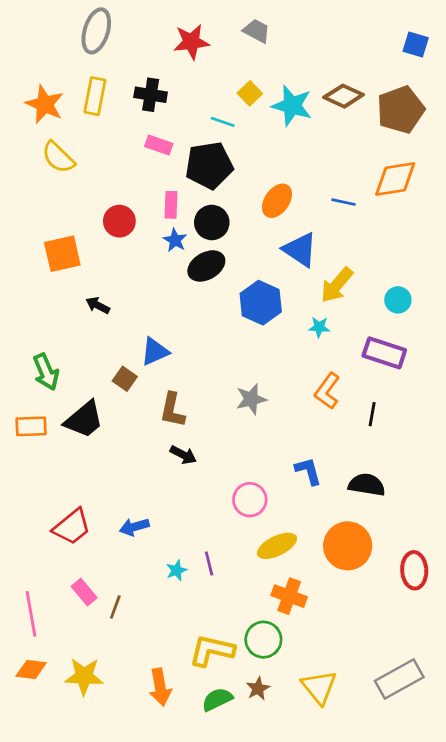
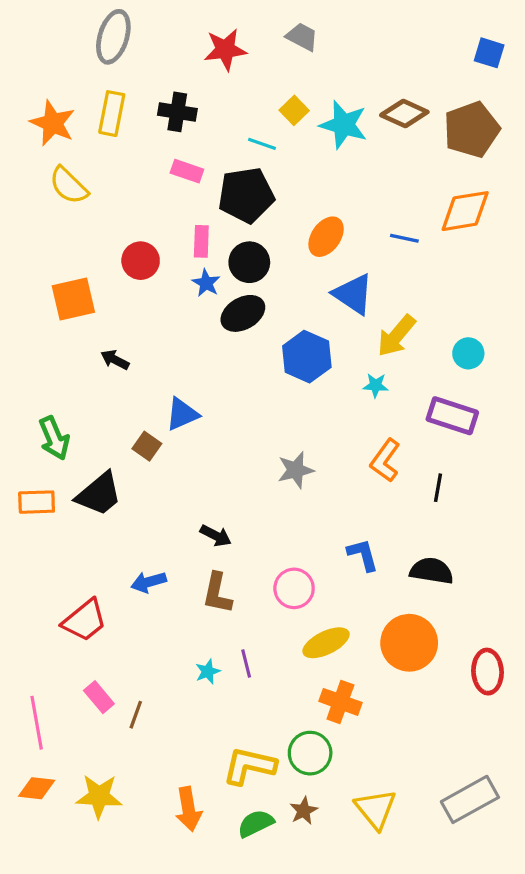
brown L-shape: (172, 410) -> (217, 593), moved
blue arrow: (134, 527) -> (149, 582), moved

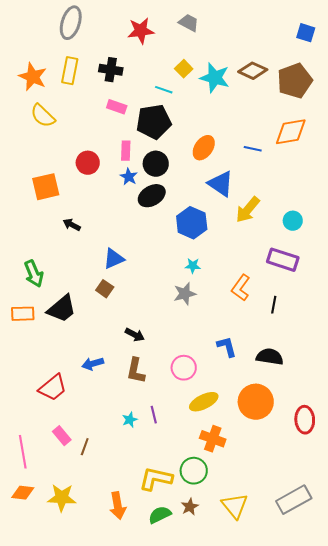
cyan star: (376, 385) -> (193, 266), moved
brown square: (147, 446) -> (105, 289), moved

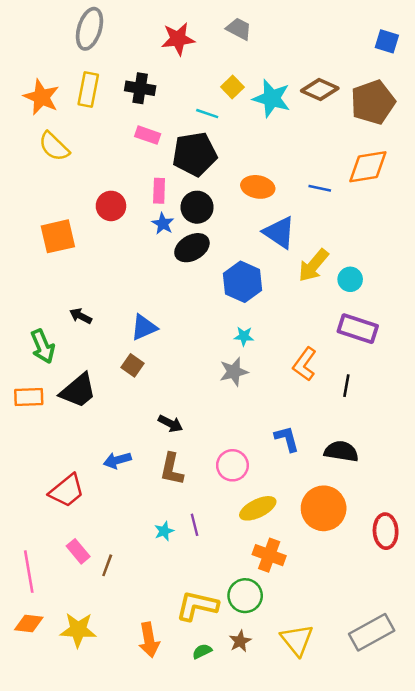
orange ellipse: (204, 148) -> (258, 187), turned 65
cyan circle: (293, 221) -> (350, 279), moved
black arrow: (72, 225) -> (81, 316), moved
green semicircle: (160, 515) -> (202, 651), size x0.7

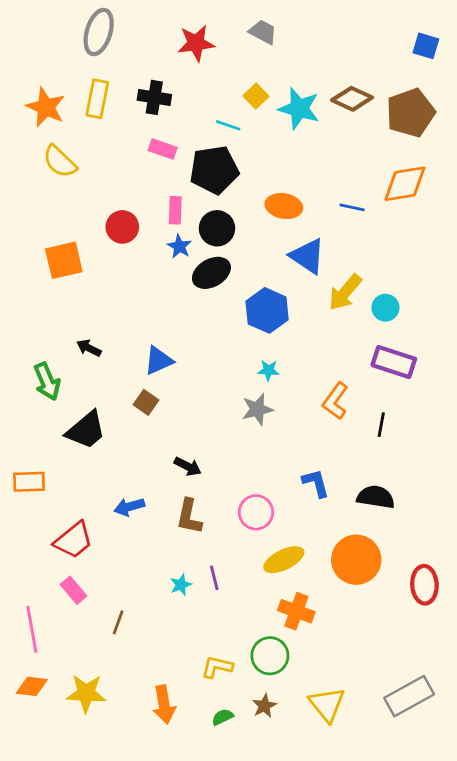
orange rectangle: (29, 397) -> (29, 482), moved
pink rectangle: (78, 551) -> (74, 590), moved
yellow L-shape: (197, 606) -> (217, 667), size x0.7

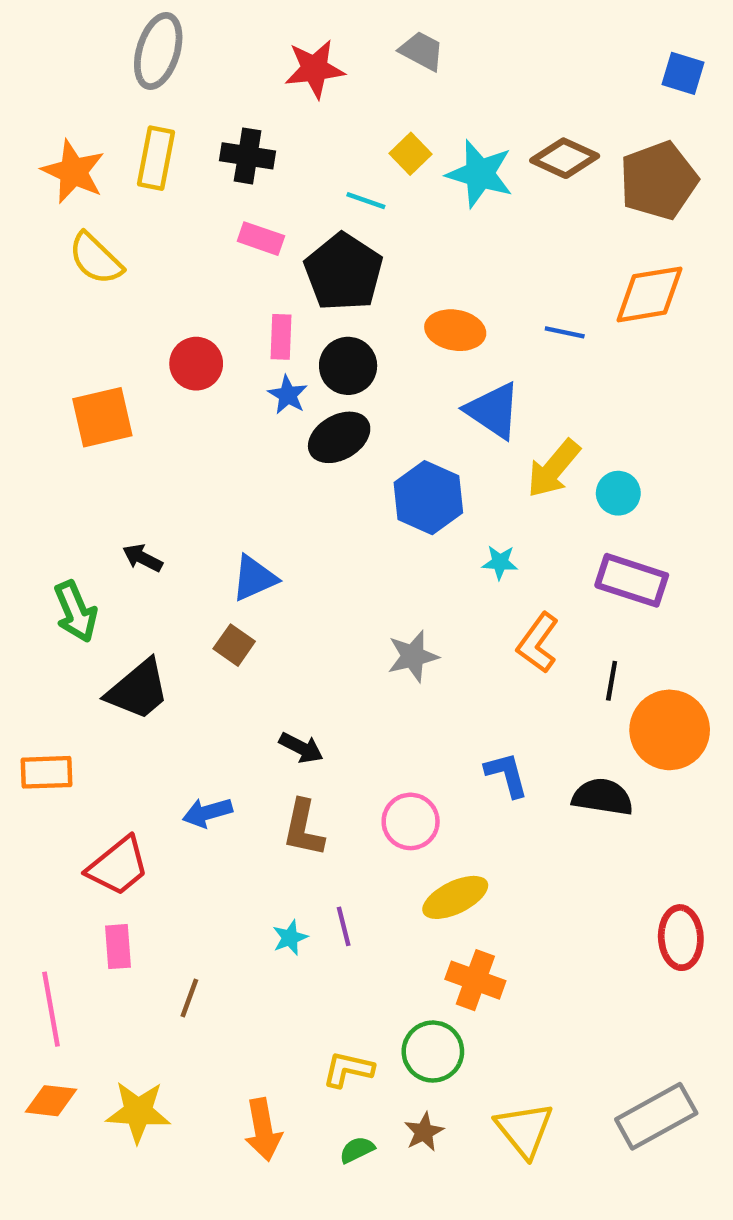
black pentagon: (214, 170) -> (344, 272), turned -30
cyan star: (269, 370) -> (500, 562), moved
orange circle: (356, 560) -> (670, 730), moved
pink rectangle: (74, 590) -> (118, 947), turned 36

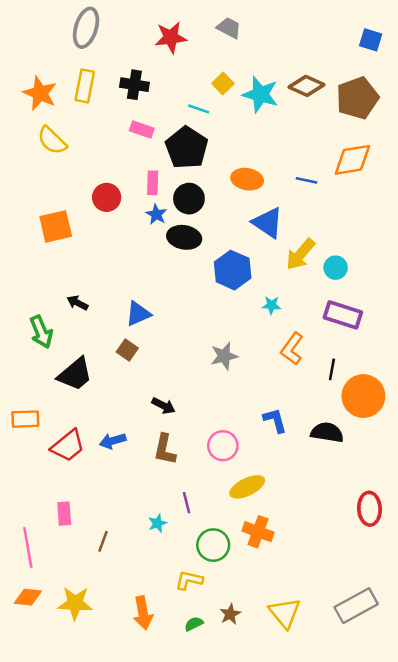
black ellipse: (339, 437) -> (184, 237), turned 40
red trapezoid: (118, 866) -> (68, 446), moved
cyan star: (290, 938) -> (157, 523), moved
green circle: (433, 1052) -> (213, 545), moved

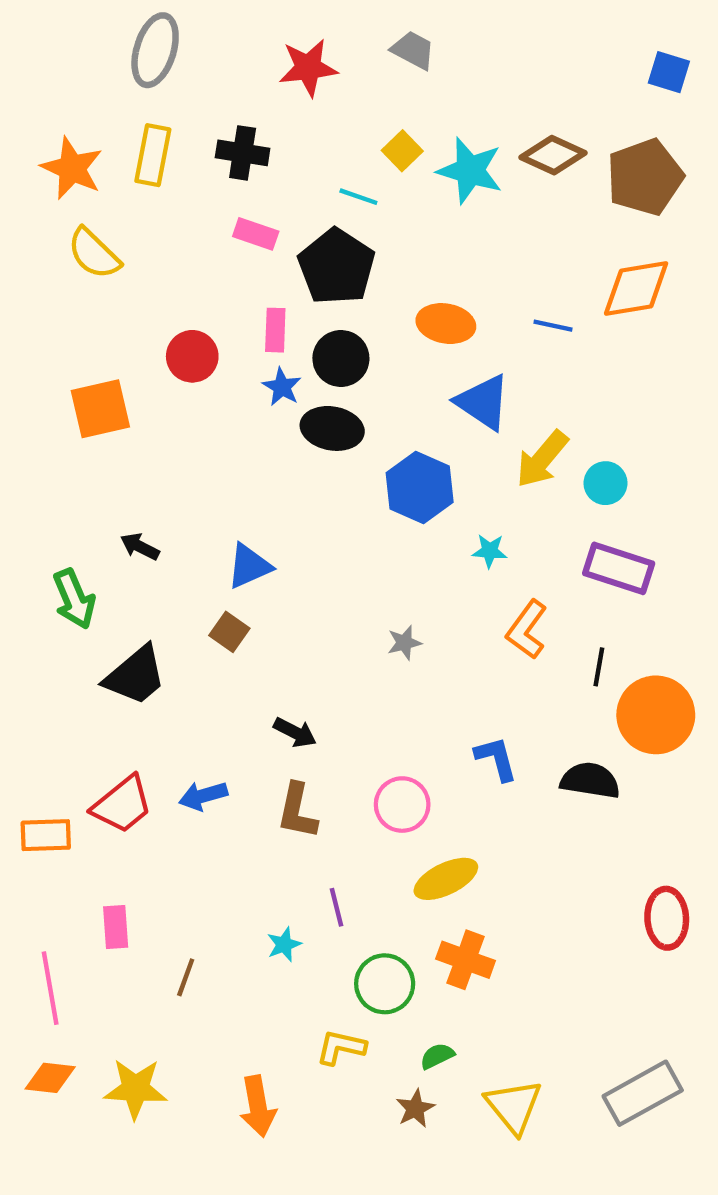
gray star: (224, 356) -> (404, 643), size x0.7
orange rectangle: (25, 419) -> (46, 835), moved
green semicircle: (194, 624) -> (437, 1056), moved

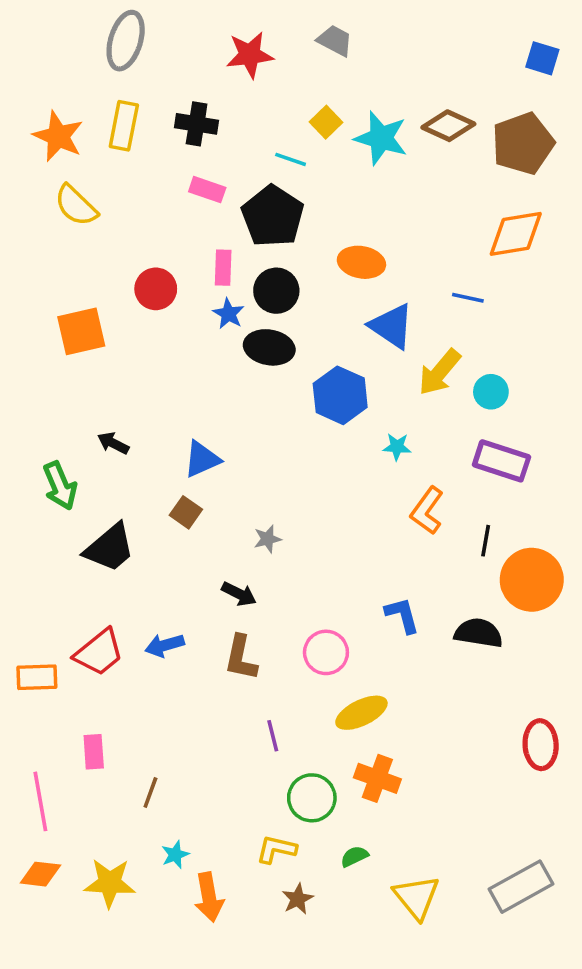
blue line: (553, 326) -> (468, 298), moved
gray star: (404, 643) -> (267, 539), moved
cyan star: (284, 944) -> (175, 855), moved
brown star: (415, 1108) -> (298, 899), moved

